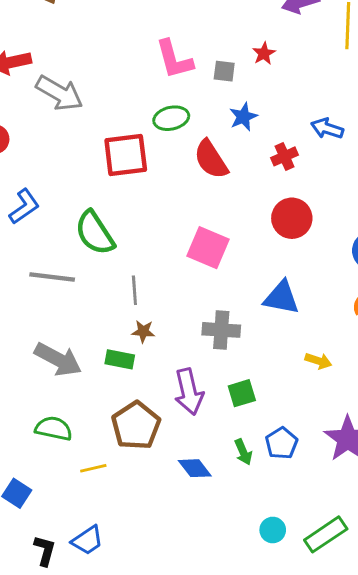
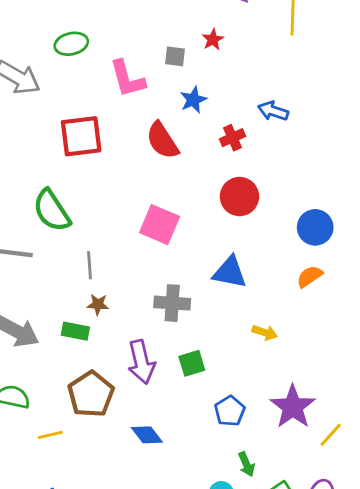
pink L-shape: (174, 59) -> (127, 79), moved
green ellipse: (171, 118) -> (71, 44), moved
green arrow: (243, 452) -> (247, 464), moved

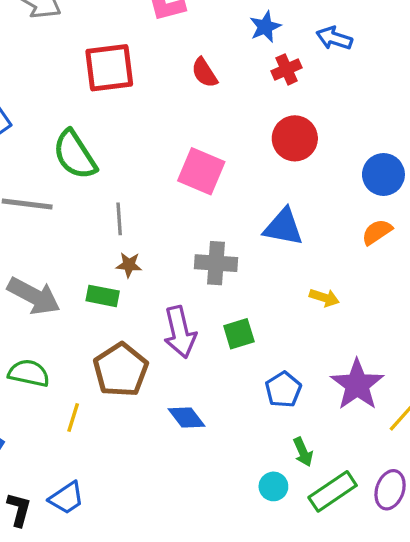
blue star: (193, 100) -> (265, 27), moved
red semicircle: (162, 140) -> (204, 73), size x0.7
yellow line: (50, 435) -> (73, 417), turned -60

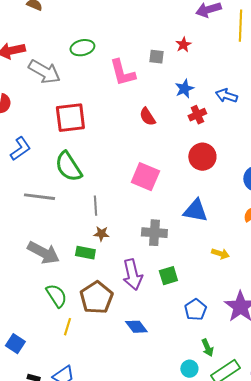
red square: (109, 68) -> (70, 118), moved
green semicircle: (29, 373) -> (56, 296), moved, turned 45

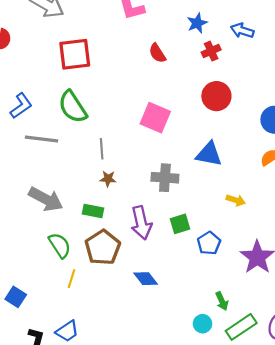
blue L-shape: (20, 149) -> (21, 106), moved
green rectangle: (85, 253) -> (93, 211), moved
blue pentagon: (195, 310) -> (209, 243), moved

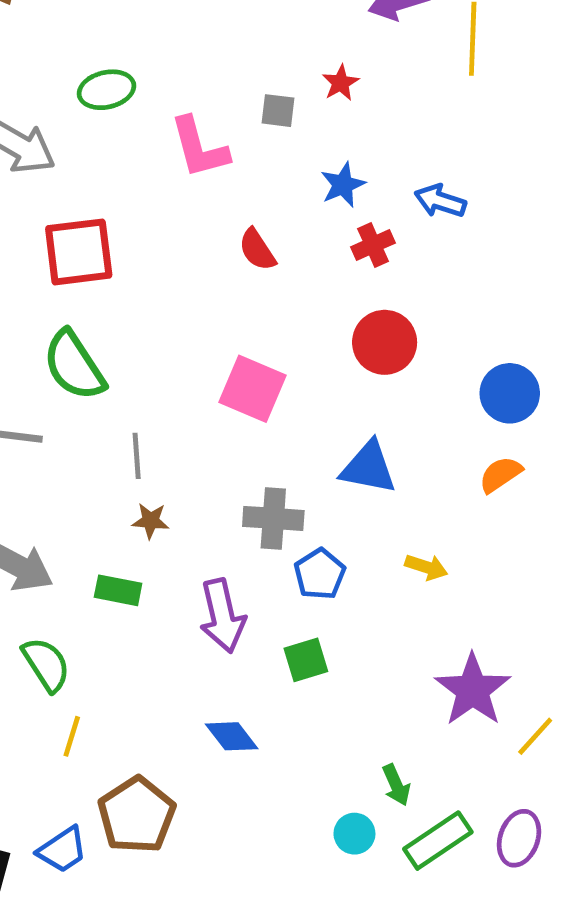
green square: (180, 224) -> (306, 660), moved
blue pentagon: (209, 243) -> (320, 574), moved
brown pentagon: (103, 247) -> (137, 815), moved

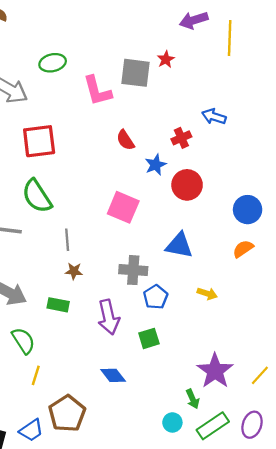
gray square: (278, 111) -> (135, 73), size x1.8
blue star: (343, 185) -> (156, 165), moved
purple star: (473, 690) -> (215, 371), moved

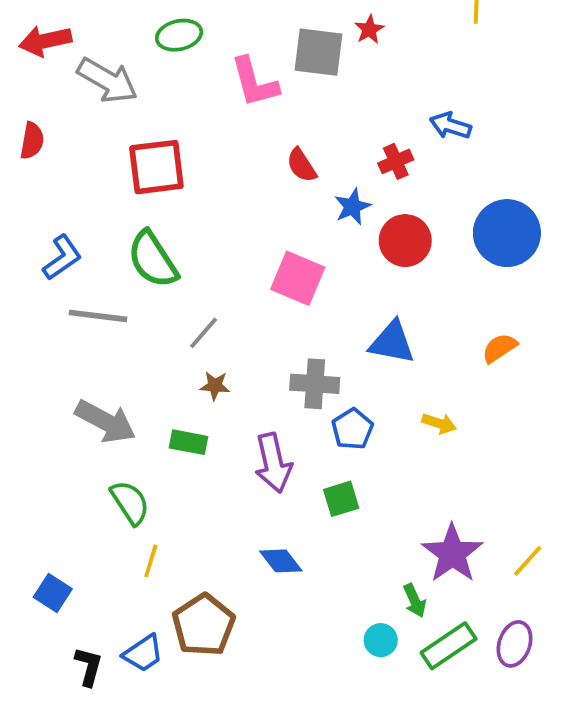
blue circle: (248, 210) -> (507, 233), moved, size x1.4
gray line: (67, 240) -> (204, 333), turned 45

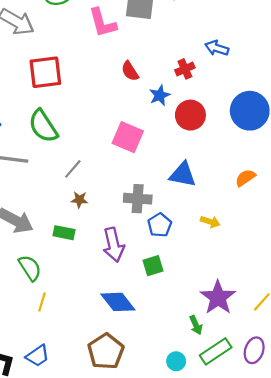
blue diamond: (281, 561) -> (118, 302), size x1.4
brown pentagon: (204, 625) -> (106, 351), moved
cyan circle: (381, 640) -> (176, 361), moved

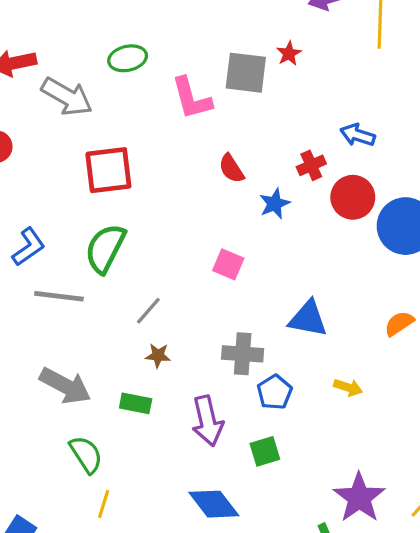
red circle: (190, 115) -> (353, 197), moved
green semicircle: (43, 126) -> (105, 248), turned 60
pink square: (128, 137) -> (228, 264), size x0.7

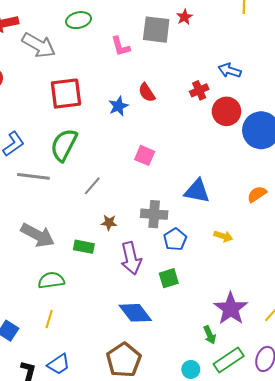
pink L-shape: (191, 98) -> (121, 46), size x0.7
blue star: (275, 204) -> (118, 106), moved
brown star: (158, 355) -> (109, 223), moved
green semicircle: (86, 454) -> (51, 280), turned -65
yellow line: (104, 504) -> (49, 319), moved

